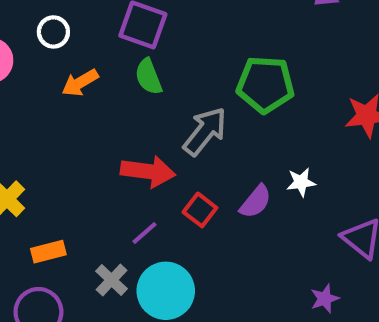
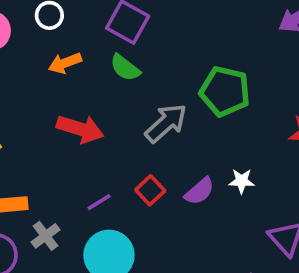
green semicircle: (148, 77) -> (125, 68), turned -40
red arrow: (148, 171) -> (80, 129), moved
gray cross: (112, 280) -> (46, 236), moved

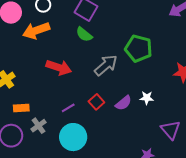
orange arrow: (65, 63) -> (36, 31), moved, size x1.5

